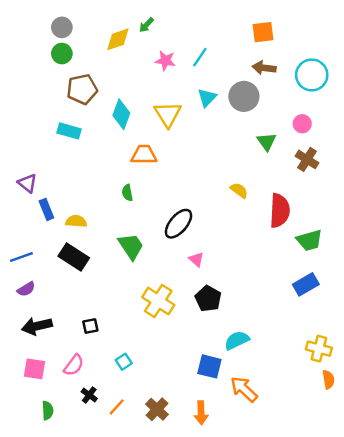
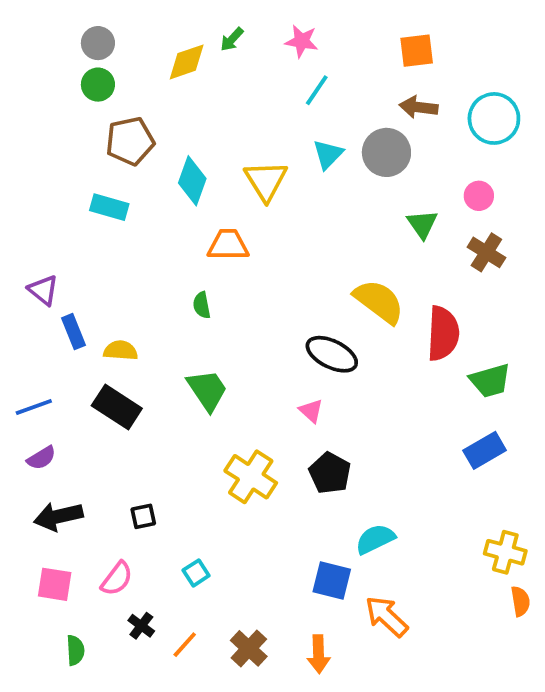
pink star: (165, 61) -> (302, 41), moved
yellow semicircle: (239, 190) -> (379, 301), size x1.8
black ellipse: (178, 224) -> (332, 354), moved, turned 76

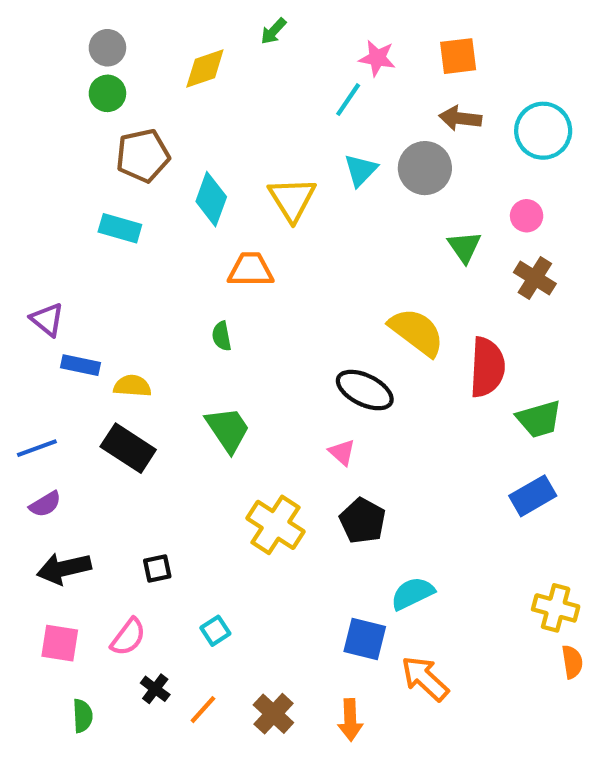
green arrow: (232, 39) -> (273, 31), moved
pink star: (302, 41) -> (377, 58), moved
blue rectangle: (73, 332) -> (80, 365), turned -56

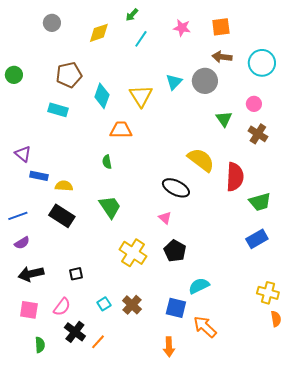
green circle: (107, 93) -> (14, 75), moved
cyan line: (348, 100) -> (141, 39), moved
black cross: (155, 689) -> (75, 332), size x1.5
brown cross: (273, 714) -> (132, 305), moved

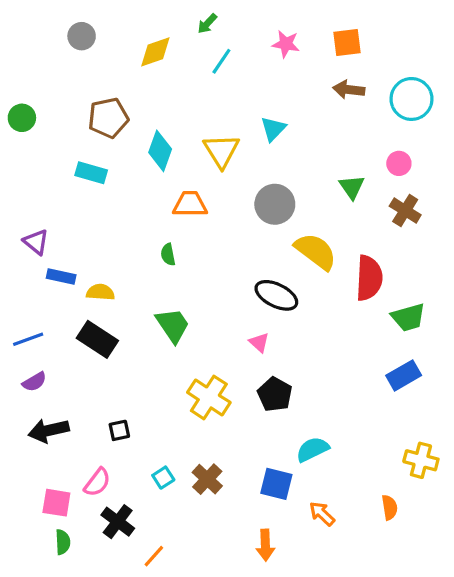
gray circle: (205, 81) -> (275, 204), moved
pink square: (29, 310) -> (56, 503), moved
orange semicircle: (276, 319) -> (390, 507), moved
orange arrow: (205, 327) -> (322, 514), size x0.7
orange line: (98, 342) -> (154, 556), moved

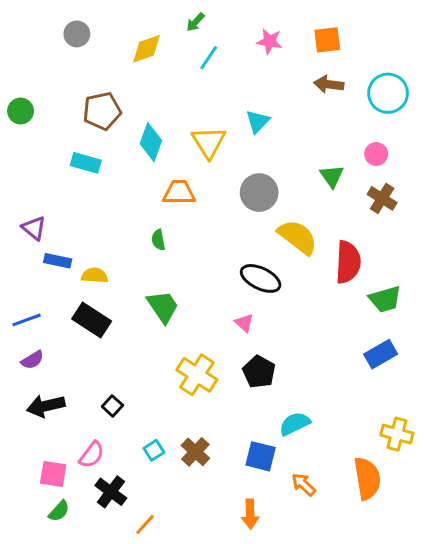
black square: (119, 430) -> (112, 406), turned -36
orange semicircle: (390, 507) -> (367, 479), size x1.8
green semicircle: (63, 542) -> (59, 511), turned 45

